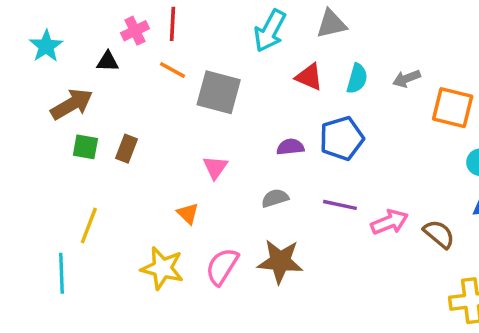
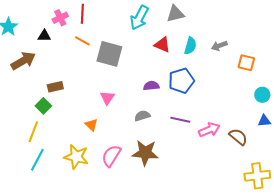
orange square: (453, 108) -> (246, 63), size x0.7
green square: (85, 147) -> (43, 106), moved, turned 35
brown rectangle: (126, 149) -> (55, 87), turned 56
cyan line: (61, 273) -> (37, 160), moved, turned 30

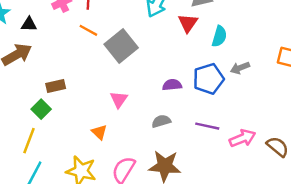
black triangle: (44, 36) -> (29, 24), moved
red triangle: (162, 45) -> (188, 23), moved, turned 42
gray arrow: (219, 46) -> (240, 68), moved
gray square: (109, 54) -> (121, 46), turned 36

